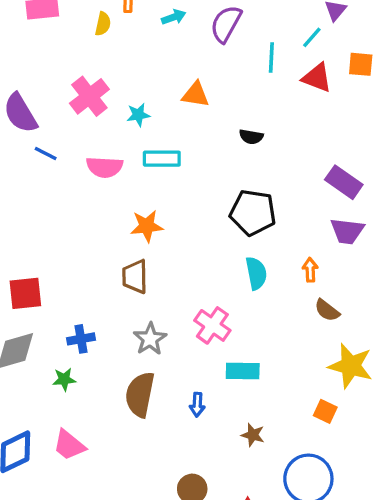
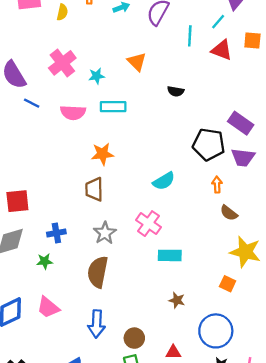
yellow semicircle: (103, 24) -> (62, 12), moved
orange triangle: (196, 95) -> (137, 62), turned 36
black pentagon: (253, 213) -> (209, 144), moved
cyan semicircle: (256, 273) -> (164, 181), moved, turned 70
blue arrow: (197, 405) -> (97, 324), moved, size x1.6

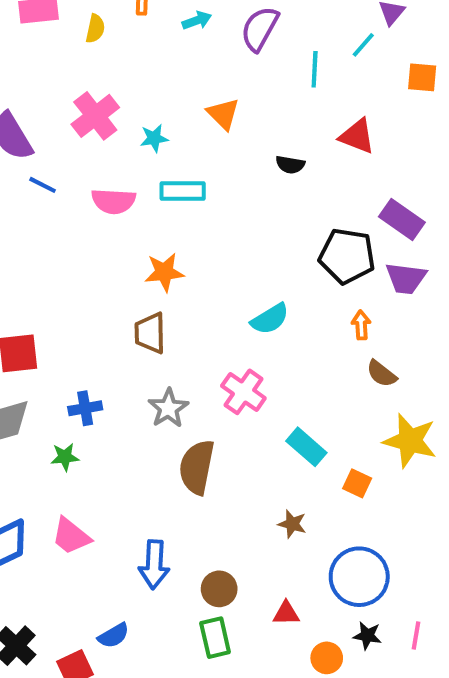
red triangle: (222, 50) -> (357, 136), moved
cyan rectangle: (170, 255) -> (306, 447), moved, turned 40
brown semicircle: (98, 272) -> (197, 467), moved
orange square: (228, 284) -> (357, 483), moved

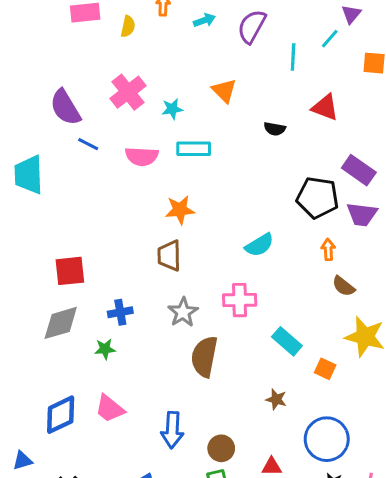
pink cross: (243, 392) -> (240, 300), turned -36

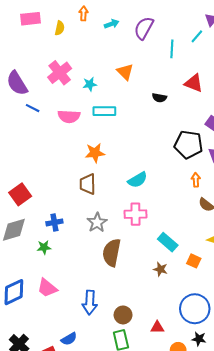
cyan semicircle: (259, 245) -> (138, 180), moved
red square: (70, 271) -> (20, 194), turned -30
brown star: (276, 399) -> (160, 269), moved

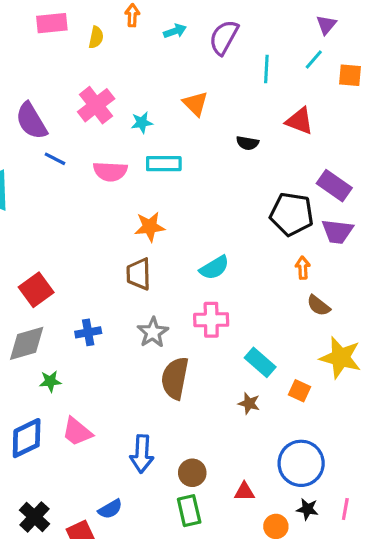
cyan line: (197, 36) -> (314, 59), moved
green star: (44, 247) -> (50, 381), moved

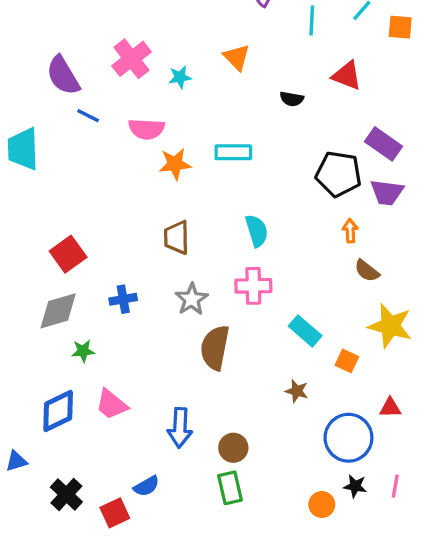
cyan rectangle: (164, 164) -> (233, 152), moved
orange star: (150, 227) -> (175, 164), moved
cyan semicircle: (214, 268) -> (257, 231), turned -76
brown star: (249, 403) -> (297, 391), moved
red triangle: (244, 492) -> (390, 408), moved

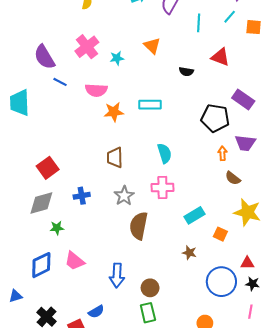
purple trapezoid: (387, 192) -> (245, 143), moved
cyan rectangle: (305, 331) -> (195, 215), turned -72
black star: (355, 486) -> (252, 284), moved

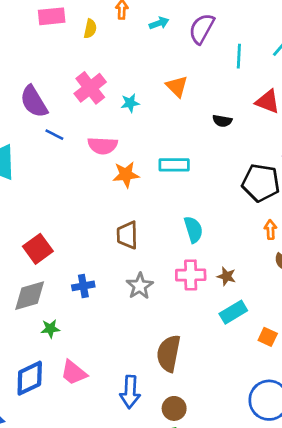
brown semicircle: (139, 226) -> (169, 353), moved
brown star: (189, 253) -> (226, 276), moved

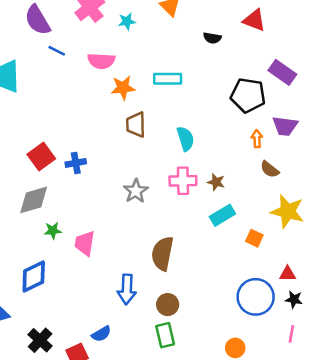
brown trapezoid: (127, 235) -> (136, 125), moved
blue cross: (83, 286) -> (76, 163), moved
pink trapezoid: (74, 373) -> (85, 243), moved, turned 60

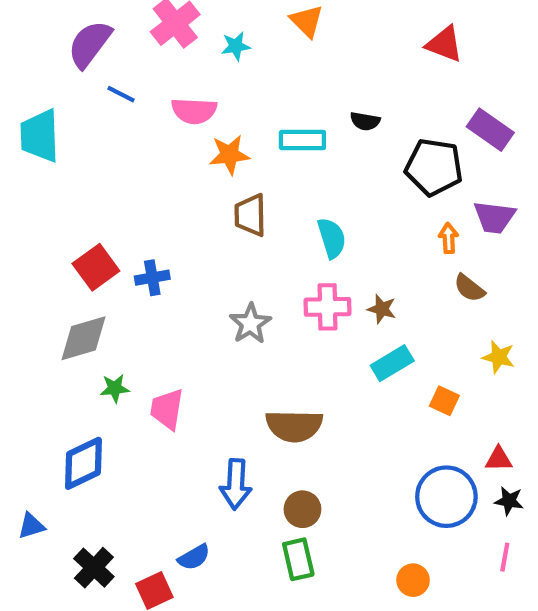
purple semicircle: (38, 20) -> (90, 44), turned 68
black semicircle: (212, 38) -> (365, 121), moved
yellow star: (288, 211) -> (499, 357), size x0.6
brown semicircle: (163, 254) -> (294, 426), turned -100

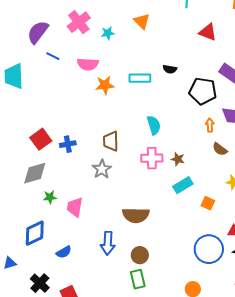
brown trapezoid: (250, 215) -> (111, 141), moved
gray star: (250, 324) -> (102, 169), moved
blue semicircle: (194, 557) -> (64, 252), moved

